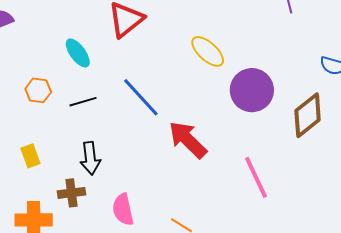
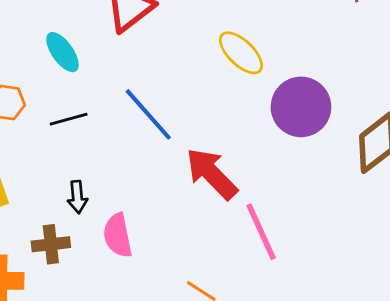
black arrow: (90, 158) -> (77, 197), size x0.7
pink line: (256, 177) -> (261, 232), moved
pink semicircle: (123, 209) -> (118, 235), moved

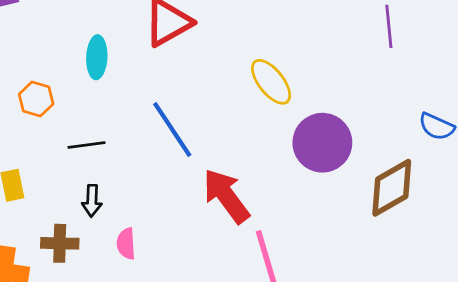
cyan ellipse: (62, 52) -> (97, 57), turned 30
black line: (69, 119) -> (87, 145), moved
pink semicircle: (118, 235) -> (126, 244), size x0.7

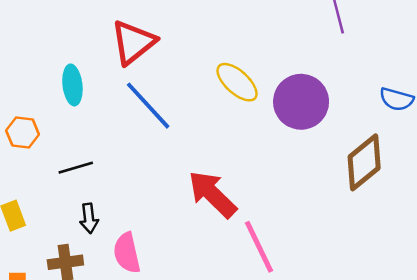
blue line: (172, 130) -> (148, 106), moved
purple circle: (322, 143) -> (301, 102), moved
pink semicircle: (126, 244) -> (127, 253), size x1.4

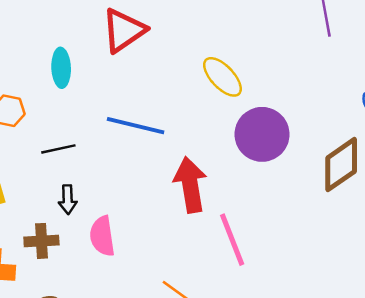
purple circle: (301, 102) -> (262, 134), moved
blue line: (148, 106) -> (136, 126), moved, turned -38
red arrow: (212, 194) -> (190, 185), turned 32

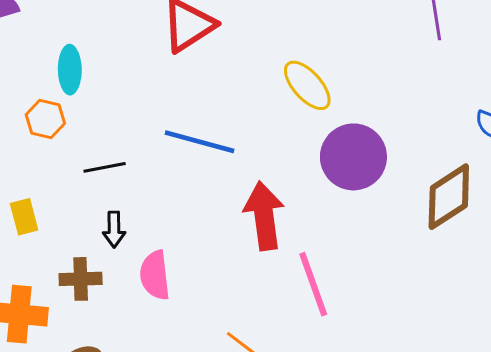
cyan ellipse: (61, 68) -> (70, 70), moved

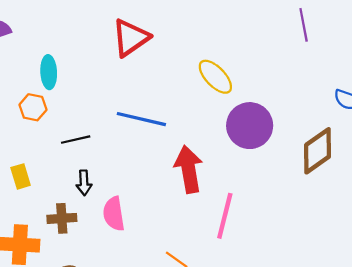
pink line: (313, 284) -> (225, 216), turned 36

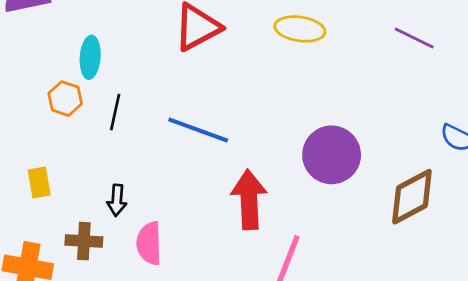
purple line: (304, 25) -> (414, 38), turned -60
yellow ellipse: (215, 77) -> (300, 29), moved, turned -45
black line: (76, 140) -> (115, 112), moved, turned -72

